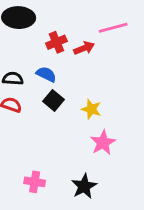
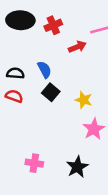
red cross: (56, 42) -> (53, 25), moved
blue semicircle: (46, 74) -> (44, 70), turned 36

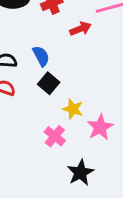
yellow star: (84, 100) -> (73, 109), moved
pink cross: (34, 163) -> (55, 136), moved, turned 30

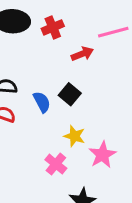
blue semicircle: (41, 56) -> (42, 102), moved
black square: (49, 83) -> (70, 94), moved

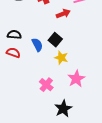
yellow star: (74, 136) -> (61, 58), moved

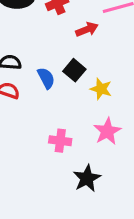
yellow star: (61, 58) -> (101, 89), moved
pink cross: (46, 85) -> (60, 141), turned -32

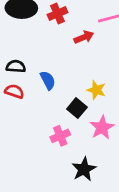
black square: (74, 70) -> (77, 108), moved
pink cross: (60, 141) -> (60, 136), turned -30

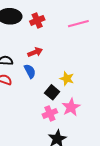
red arrow: (84, 37) -> (35, 52), moved
pink cross: (60, 136) -> (50, 113), moved

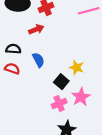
red arrow: (35, 52) -> (36, 29), moved

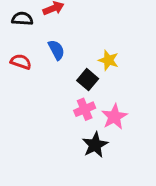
black semicircle: (13, 49) -> (22, 19), moved
pink star: (81, 97) -> (114, 117), moved

